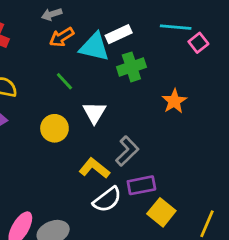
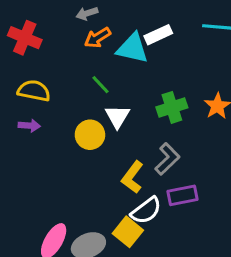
green cross: (131, 67) -> (172, 107), moved
white triangle: (94, 113) -> (117, 117), moved
yellow L-shape: (94, 168) -> (132, 177), turned -92
yellow square: (161, 212) -> (128, 232), moved

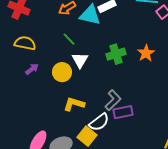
purple arrow: (29, 126) -> (32, 69), moved, turned -40
gray L-shape: (167, 159) -> (113, 100), moved
yellow L-shape: (132, 177) -> (74, 104), moved, turned 70

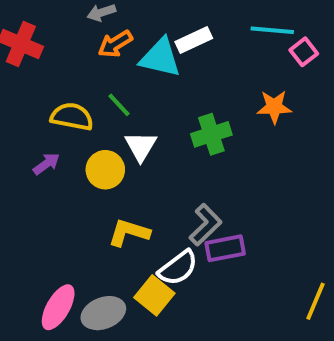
yellow semicircle: (25, 43) -> (72, 117), moved
orange star: (146, 53) -> (274, 107), moved, turned 30

